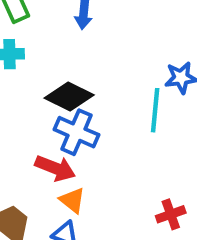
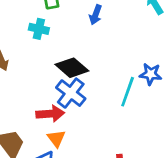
red arrow: (55, 168) -> (50, 114), turned -40

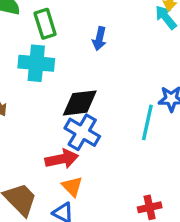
cyan cross: (39, 29) -> (36, 63), size x1.5
black diamond: (72, 68) -> (80, 103), turned -40

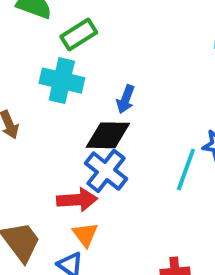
green rectangle: (45, 24) -> (79, 35), turned 68
blue arrow: (99, 39) -> (126, 99), moved

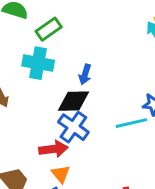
cyan line: (186, 170) -> (131, 123), turned 60

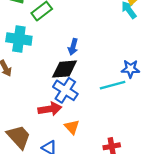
cyan cross: (38, 63) -> (19, 39), moved
orange triangle: (61, 174) -> (72, 127), moved

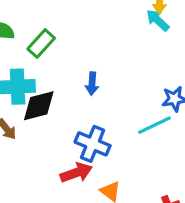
black diamond: (64, 69) -> (39, 106), moved

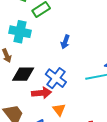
black diamond: (39, 106) -> (23, 74), moved

